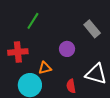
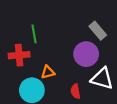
green line: (33, 21) -> (34, 34), moved, turned -42
purple circle: (67, 49) -> (86, 54), moved, size x1.5

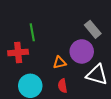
orange triangle: (48, 72) -> (60, 63), moved
red semicircle: (75, 91) -> (63, 86), moved

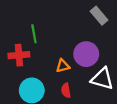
gray rectangle: (93, 29) -> (99, 16), moved

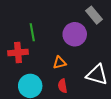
purple circle: (86, 54) -> (75, 34), moved

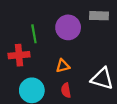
gray rectangle: (94, 15) -> (99, 16), turned -48
purple circle: (75, 34) -> (68, 27), moved

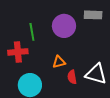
red semicircle: (66, 90) -> (72, 77), moved

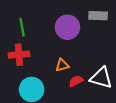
green line: (32, 32) -> (22, 27), moved
red semicircle: (72, 77) -> (76, 81), turned 72

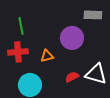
purple circle: (67, 27) -> (72, 38), moved
orange triangle: (62, 65) -> (47, 56), moved

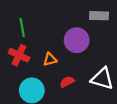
red cross: (18, 52) -> (19, 55), turned 30
red semicircle: (72, 77) -> (67, 82), moved

